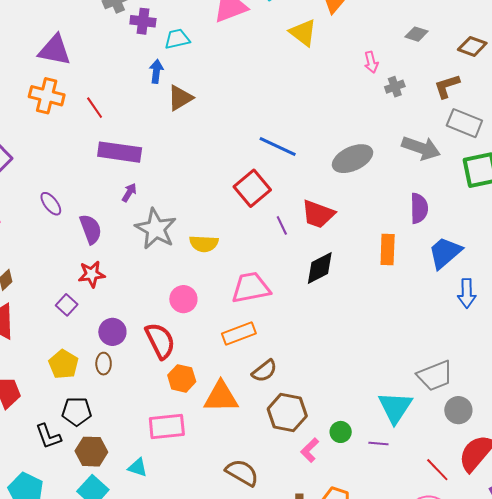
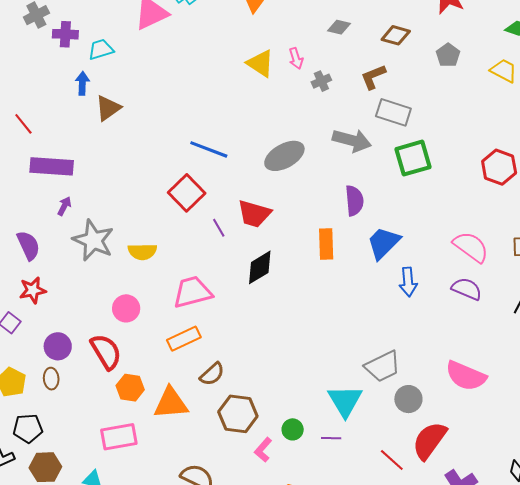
yellow triangle: (303, 33) -> (260, 63), moved

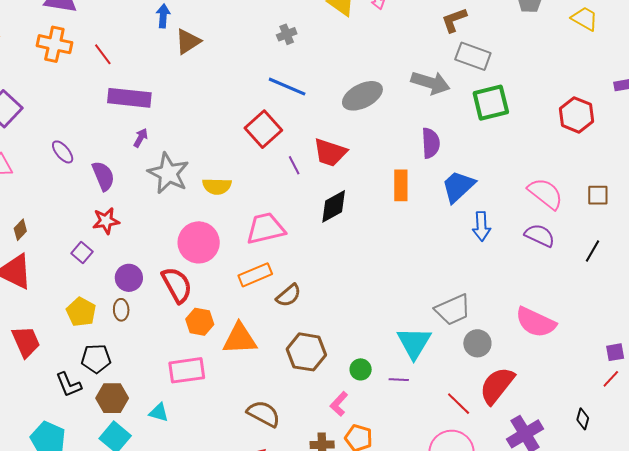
gray cross: (321, 81) -> (287, 34), moved
pink circle: (126, 308) -> (199, 242), size x1.5
brown semicircle: (212, 374) -> (289, 295), moved
pink L-shape: (263, 450) -> (339, 404), moved

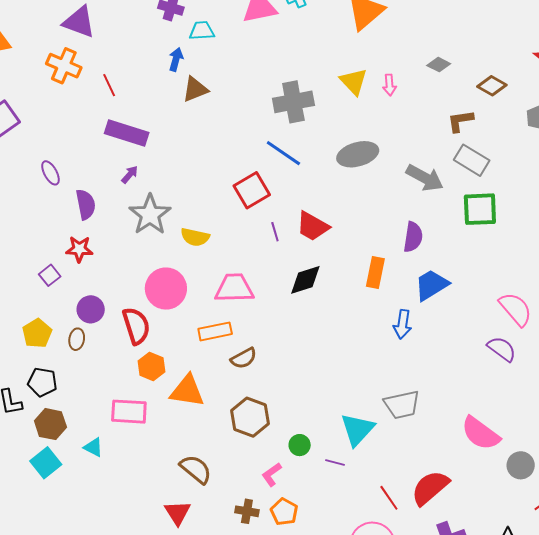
gray cross: (287, 34) -> (293, 102), size x2.0
gray ellipse: (362, 96) -> (358, 154), moved
blue arrow: (481, 226) -> (403, 324), moved
gray circle: (477, 343) -> (521, 465), moved

